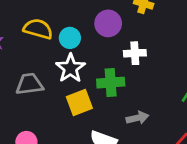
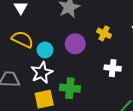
white cross: (135, 53) -> (113, 68), moved

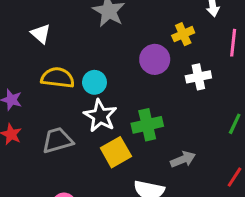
yellow cross: (104, 33) -> (183, 34), moved, turned -32
purple circle: (75, 44) -> (155, 59), moved

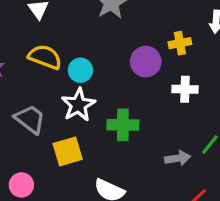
gray trapezoid: (58, 140) -> (30, 119), turned 40
yellow square: (116, 152) -> (68, 151), moved
gray arrow: (183, 159) -> (178, 158), moved

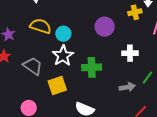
yellow cross: (180, 43) -> (135, 12), moved
white cross: (185, 89) -> (130, 53), moved

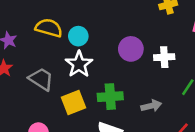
purple circle: (105, 27) -> (131, 49), moved
green cross: (92, 67) -> (110, 97), moved
gray arrow: (127, 87) -> (151, 106), moved

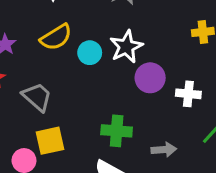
yellow semicircle: (49, 28) -> (56, 37), turned 124
white star: (79, 64) -> (126, 47), moved
yellow square: (73, 103) -> (50, 141), moved

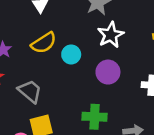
white star: (126, 47) -> (111, 35), moved
purple circle: (150, 78) -> (108, 72), moved

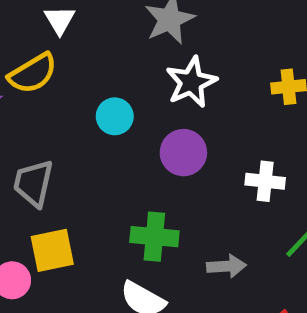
yellow semicircle: (44, 43) -> (33, 73), moved
gray trapezoid: (30, 91) -> (33, 183), turned -120

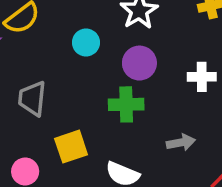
green cross: (154, 237) -> (126, 104), moved
yellow square: (52, 250) -> (71, 147), moved

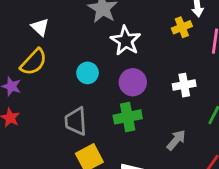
gray trapezoid: (32, 99) -> (76, 121), moved
gray arrow: (181, 142) -> (176, 140), turned -30

